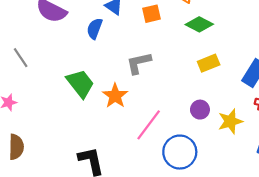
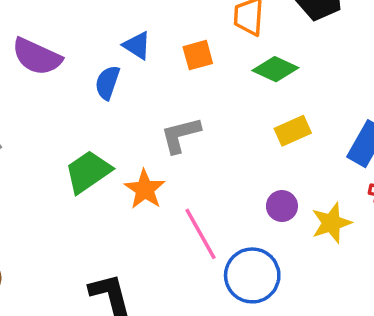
green trapezoid: (80, 83) -> (88, 172), turned -84
pink line: (149, 125) -> (201, 234), turned -64

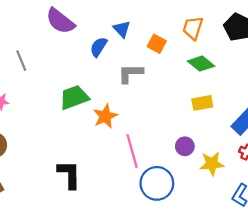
orange square: (198, 55) -> (157, 44), turned 30
gray L-shape: (181, 135) -> (130, 73), moved

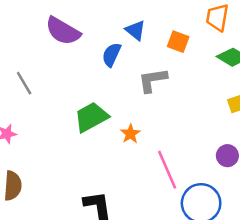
orange star: (105, 116) -> (130, 134), size x0.7

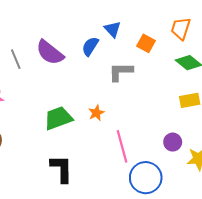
purple semicircle: (63, 31) -> (50, 52), moved
green trapezoid: (91, 117) -> (58, 118), moved

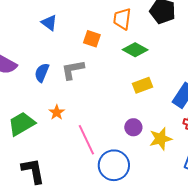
blue triangle: (113, 29) -> (49, 23), moved
blue semicircle: (90, 46) -> (42, 73), moved

